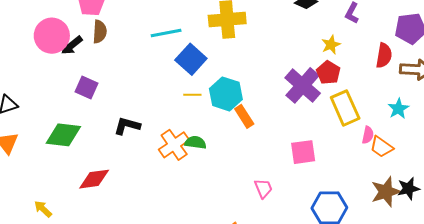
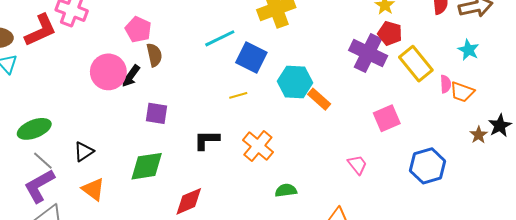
yellow line: (192, 95) -> (238, 95), moved
green semicircle: (196, 142) -> (286, 190), moved
brown star: (386, 192) -> (479, 135), size x0.6

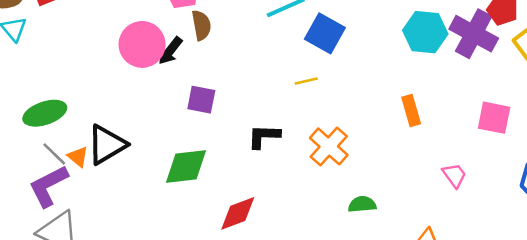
cyan hexagon: (295, 82) -> (425, 32), moved
orange rectangle: (319, 99) -> (411, 111), moved, turned 30
pink square: (387, 118) -> (494, 118), turned 32
black triangle: (84, 152) -> (107, 145), size x1.6
orange triangle: (93, 189) -> (78, 157), moved, size x0.7

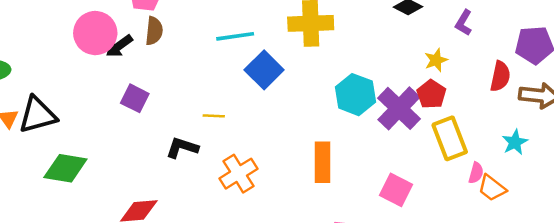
yellow line: (306, 81) -> (214, 116), moved
orange rectangle: (411, 111) -> (323, 162), size x1.4
green diamond: (186, 166) -> (65, 168), moved

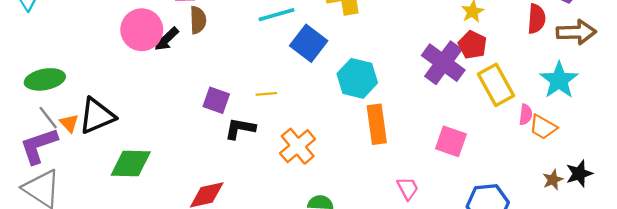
cyan hexagon: (355, 95) -> (357, 78), moved
purple square: (135, 98) -> (216, 100), moved
cyan star: (515, 142) -> (559, 80), size x1.5

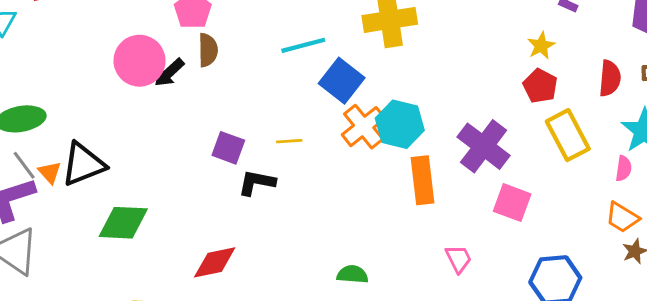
red semicircle: (536, 19) -> (610, 78), moved
purple cross: (443, 63) -> (484, 146), moved
pink semicircle: (526, 115) -> (624, 168), moved
orange trapezoid: (543, 127) -> (622, 217), moved
orange cross: (298, 146) -> (364, 127), moved

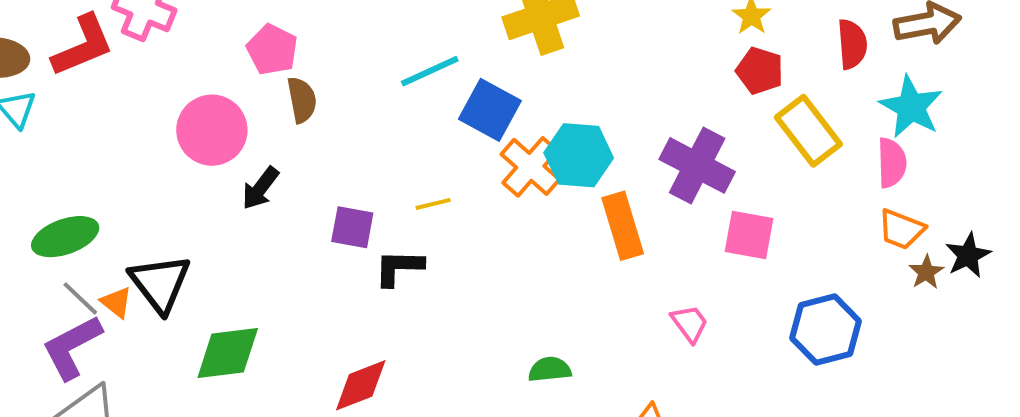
black arrow: (169, 72) -> (260, 188), moved
black triangle: (83, 164) -> (160, 283), turned -36
pink semicircle: (624, 168) -> (892, 163), size x1.4

